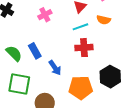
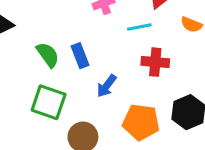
cyan line: (80, 27) -> (139, 27), moved
blue arrow: (55, 68) -> (107, 86), turned 63

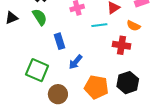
green semicircle: (48, 55) -> (40, 17), moved
red cross: (155, 62) -> (121, 45), moved

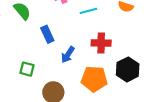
red cross: (121, 45) -> (101, 43), moved
green square: (37, 70) -> (27, 69), size x0.6

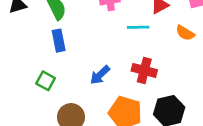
blue rectangle: (47, 34) -> (59, 41), moved

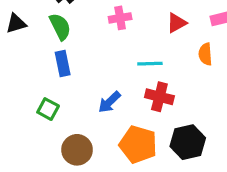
cyan line: (138, 27) -> (150, 64), moved
orange semicircle: (185, 33) -> (205, 54), turned 54

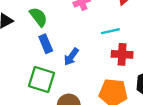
blue arrow: (109, 102) -> (71, 57), moved
green square: (48, 109) -> (41, 80), size x1.6

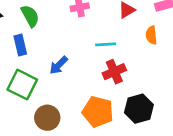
blue rectangle: (46, 44) -> (20, 45), moved
red cross: (122, 54) -> (114, 72), turned -36

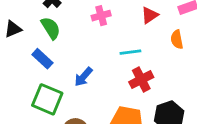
blue rectangle: (20, 45) -> (42, 59), turned -30

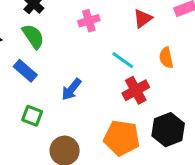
orange semicircle: (177, 39) -> (166, 58), moved
cyan line: (130, 52) -> (123, 60), turned 45
green square: (47, 99) -> (32, 116), size x0.6

